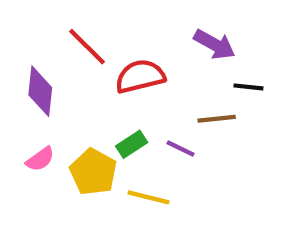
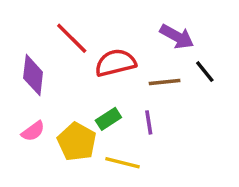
black line: (248, 87) -> (205, 72), turned 45
brown line: (217, 119) -> (165, 82), moved
purple line: (180, 149) -> (149, 122), turned 55

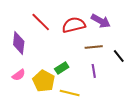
red semicircle: (115, 63) -> (74, 25), moved
black line: (205, 72) -> (119, 56), moved
purple line: (149, 122) -> (94, 71), moved

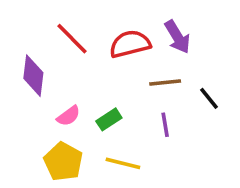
purple arrow: (101, 21) -> (177, 37), turned 30
pink semicircle: (19, 75) -> (69, 116), moved
yellow pentagon: (44, 81) -> (63, 162), moved

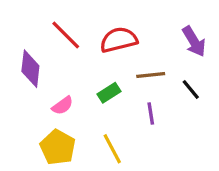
purple arrow: (177, 37) -> (194, 41), moved
green rectangle: (109, 119) -> (109, 93), moved
yellow line: (123, 163) -> (112, 149), turned 48

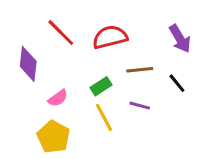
purple line: (151, 114) -> (140, 106), turned -66
yellow line: (112, 149) -> (104, 117), moved

